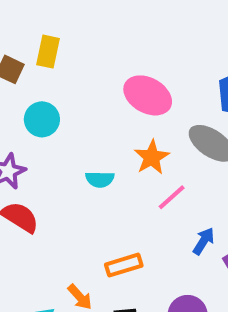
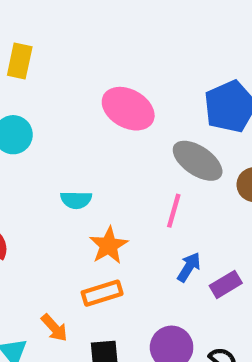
orange star: (152, 157) -> (109, 245), moved
pink line: (172, 197) -> (174, 211), moved, turned -32

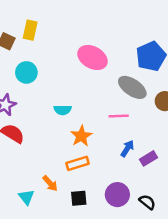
pink line: (174, 211) -> (119, 116), turned 72

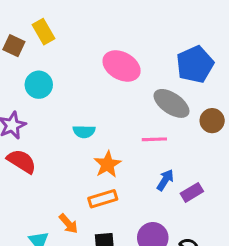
yellow rectangle: (30, 30) -> (43, 32), turned -42

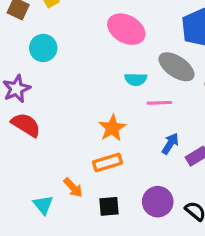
cyan semicircle: (84, 132) -> (136, 79), moved

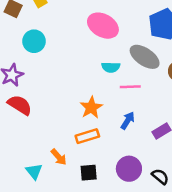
blue arrow: (170, 144) -> (128, 121), moved

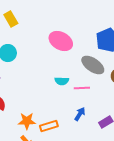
cyan semicircle: (111, 67) -> (62, 81), moved
orange star: (91, 108) -> (27, 121), moved, turned 30

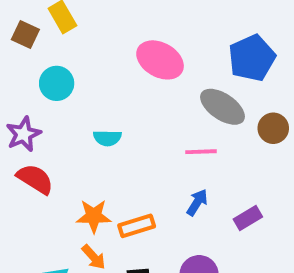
cyan semicircle: (62, 81) -> (107, 138), moved

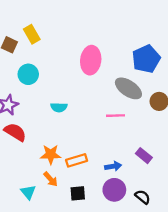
pink ellipse: (160, 60) -> (91, 60), turned 68
blue arrow: (197, 202) -> (113, 166), moved, turned 49
purple rectangle: (248, 218) -> (144, 156), turned 70

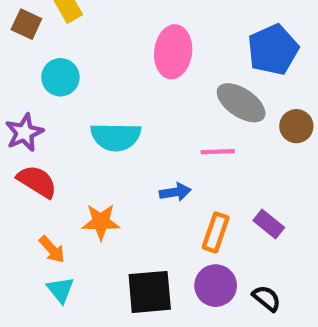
cyan semicircle: (59, 107) -> (116, 137), size x1.6
orange rectangle: (77, 160) -> (216, 232), moved, turned -54
blue arrow: (113, 166) -> (175, 192), moved
orange arrow: (51, 179) -> (52, 249), moved
black square: (78, 193) -> (150, 292), size x1.6

